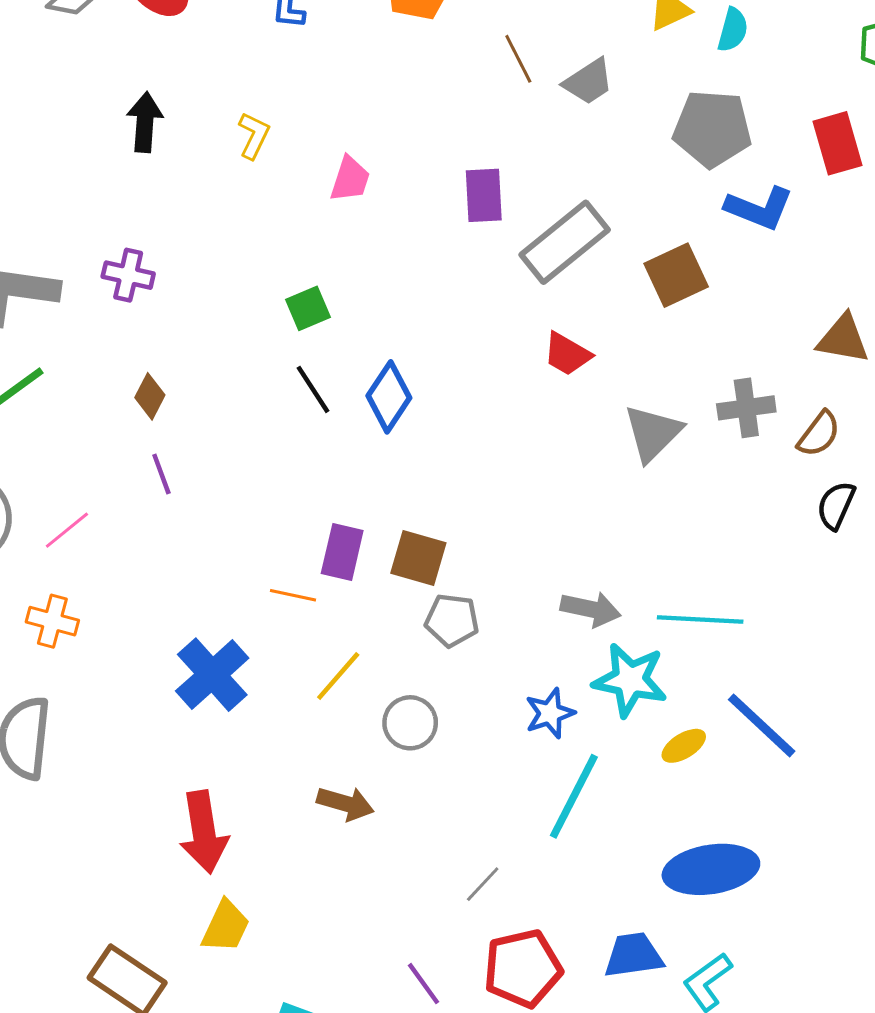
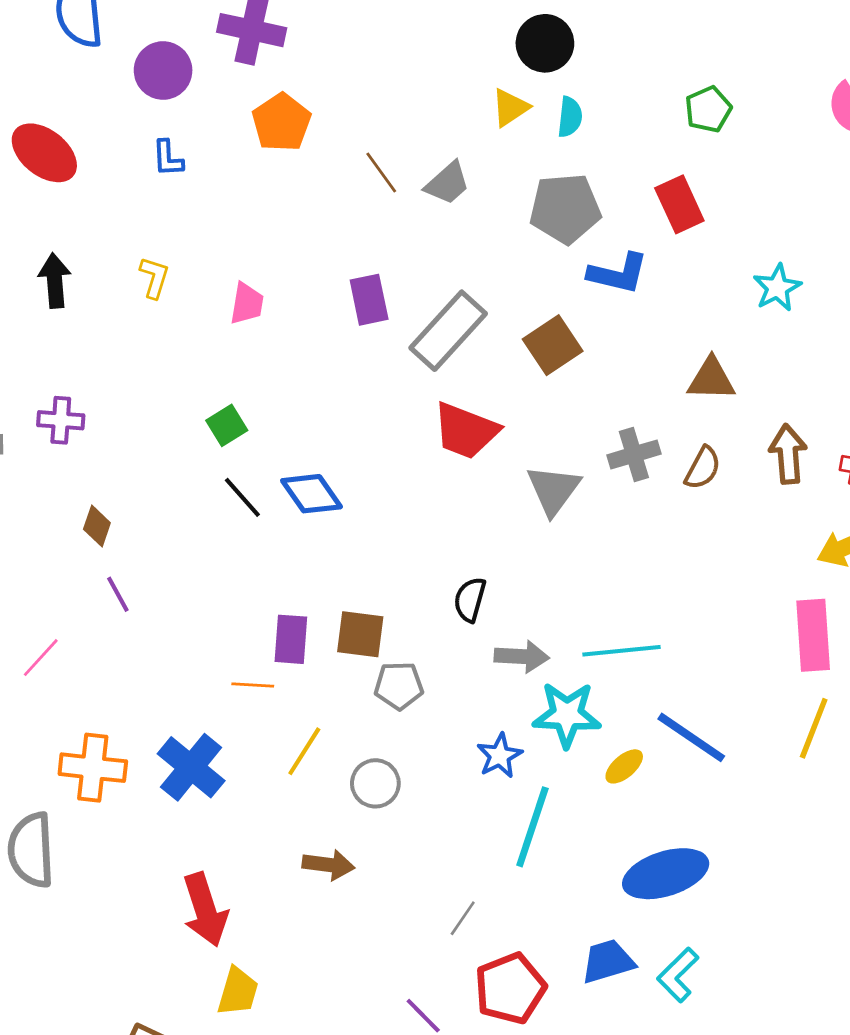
red trapezoid: (567, 354) -> (466, 431), size x1.5
blue diamond: (389, 397) -> (312, 494), turned -60
black semicircle: (836, 505) -> (470, 600), moved
orange cross: (52, 621) -> (93, 768), moved, size x1.4

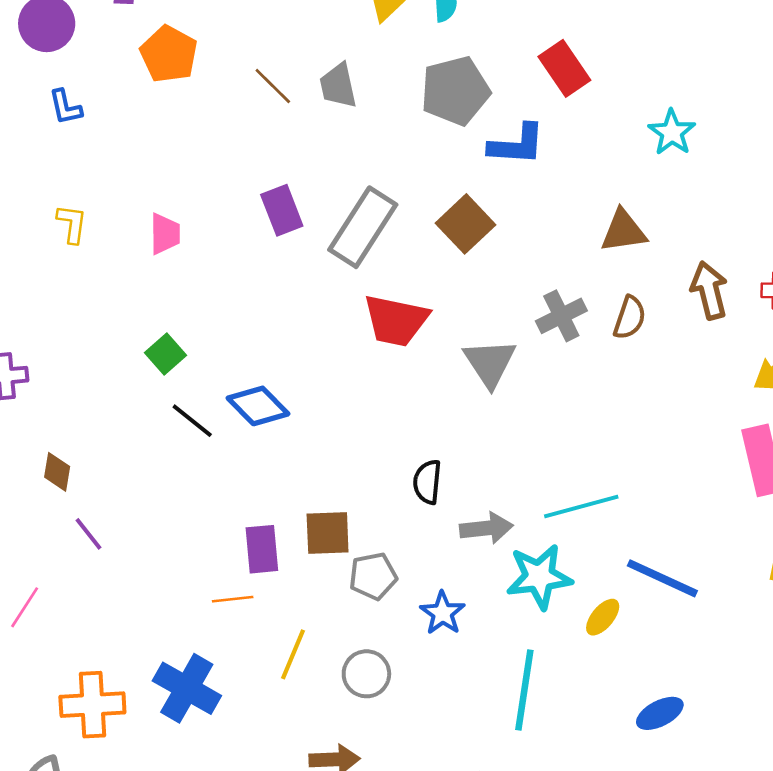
gray trapezoid: (447, 183) -> (338, 86), turned 129
blue star: (500, 756) -> (443, 613), moved
blue ellipse: (666, 874) -> (660, 713), size x0.6

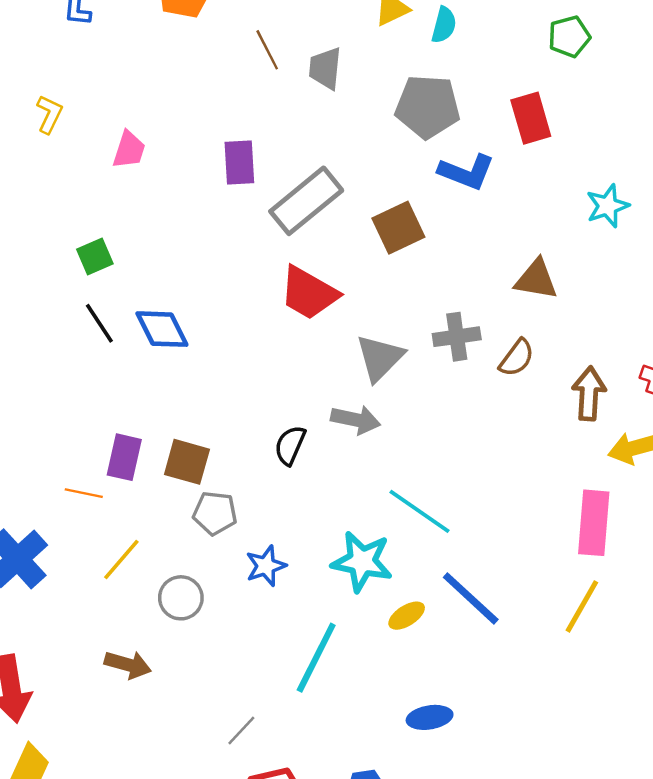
brown arrow: (709, 290) -> (589, 394), moved
cyan line: (581, 506) -> (420, 511), turned 32
gray arrow: (486, 528) -> (356, 420), moved

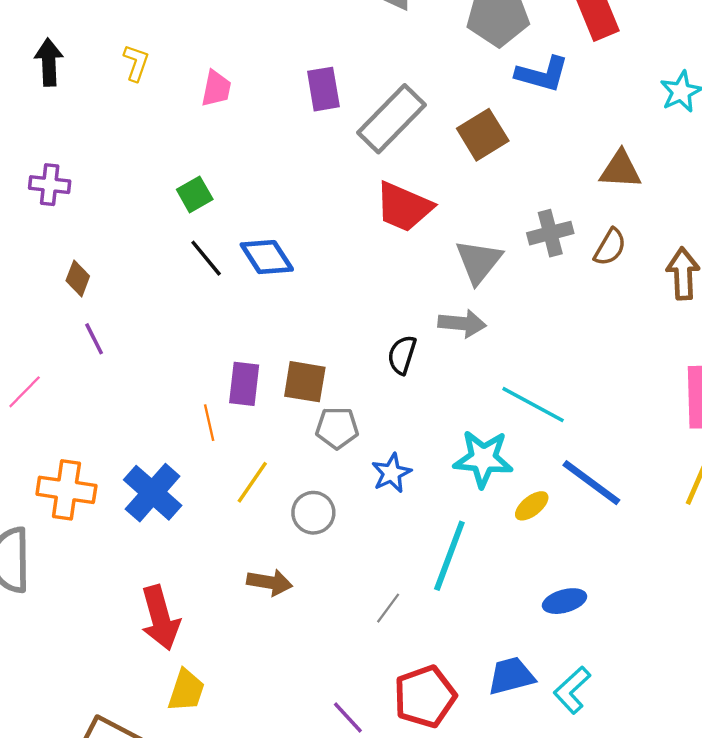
orange line: (84, 493) -> (209, 423), turned 72
gray line: (241, 731) -> (388, 608), moved

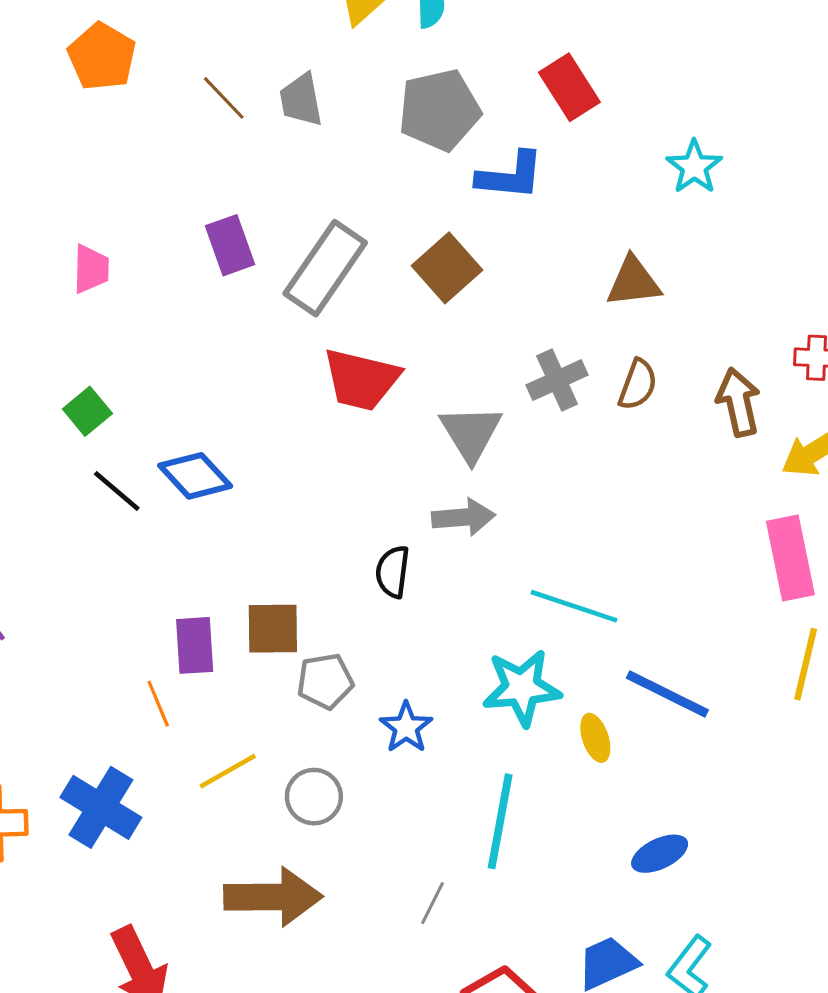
yellow line: (252, 482) -> (228, 771), turned 36
yellow ellipse: (532, 506) -> (595, 738), turned -60
brown arrow: (270, 582) -> (273, 897), size x1.6

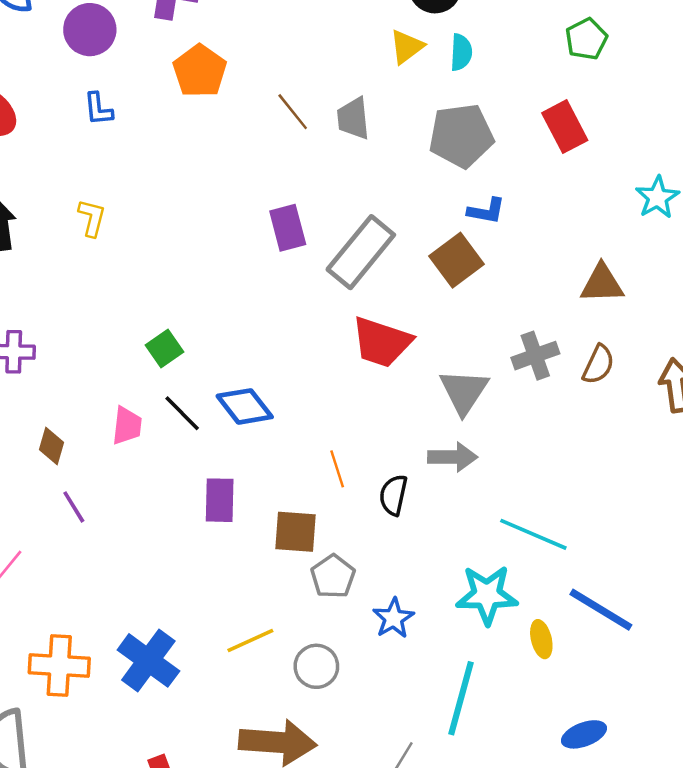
blue L-shape: (510, 176) -> (486, 211), moved, size x0.7
pink trapezoid: (91, 269) -> (127, 426), moved
purple rectangle: (195, 645) -> (220, 500), moved
gray pentagon: (325, 681) -> (333, 576), turned -30
orange line: (158, 704) -> (337, 469), moved

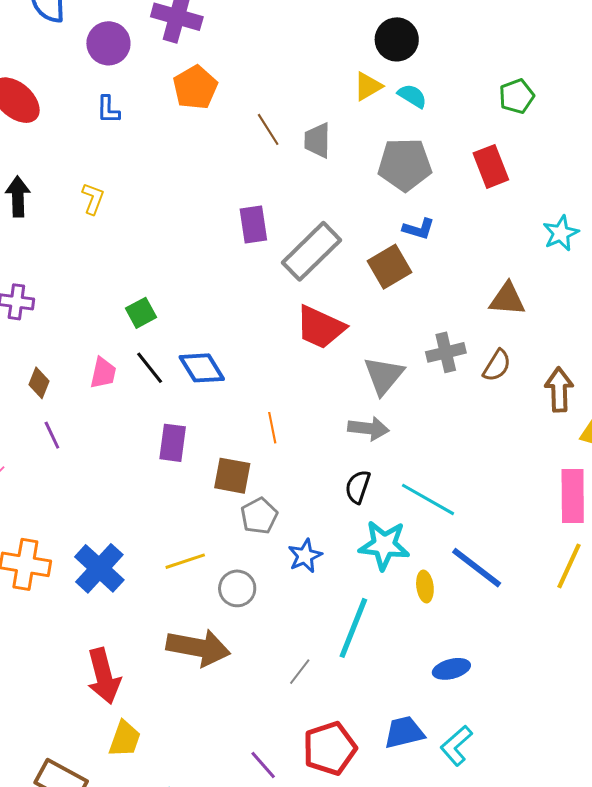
cyan semicircle: (461, 52) -> (412, 96), turned -68
black semicircle: (393, 495) -> (358, 487), moved

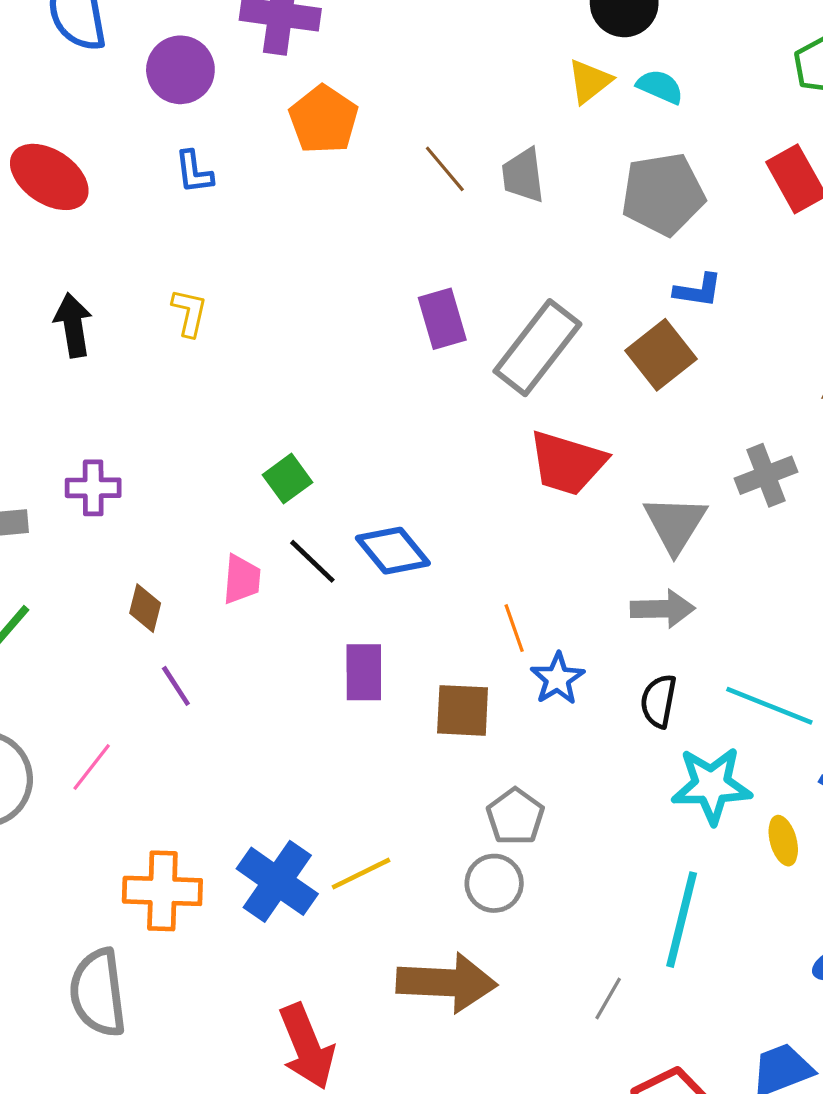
gray pentagon: (259, 516) -> (515, 817), moved
blue star: (305, 556) -> (557, 679), moved
yellow line: (185, 561) -> (361, 874), moved

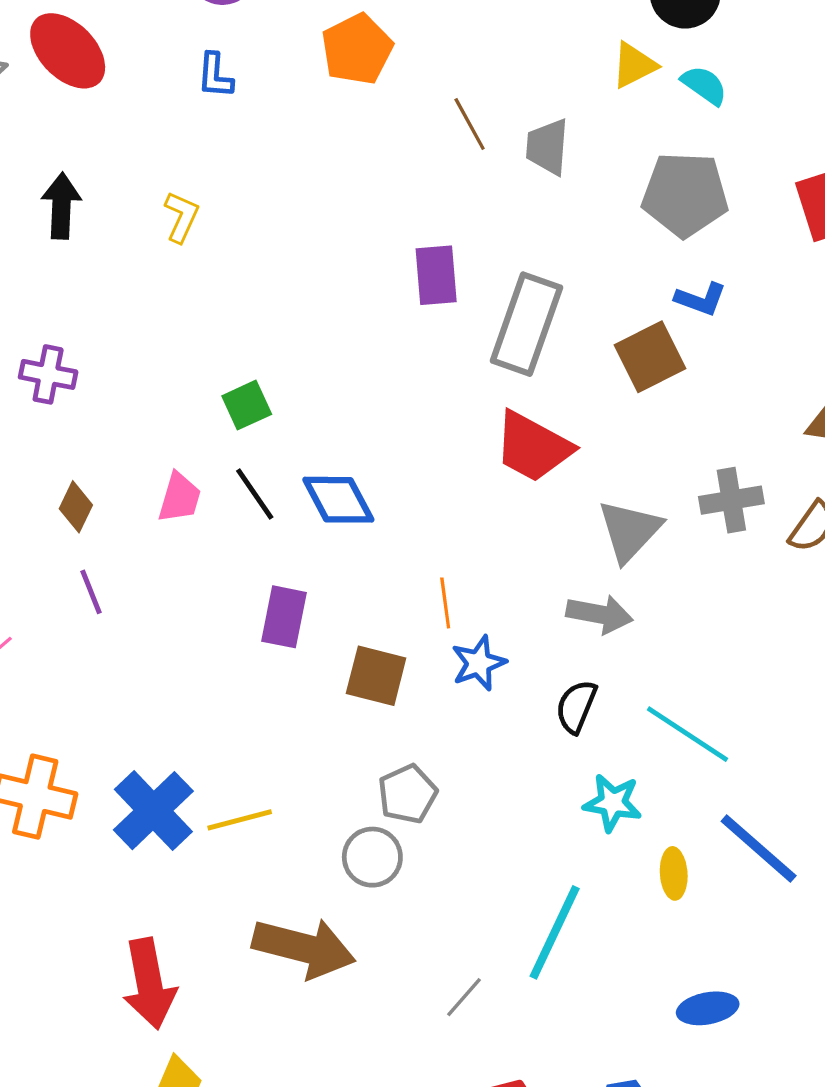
gray rectangle: (537, 348) -> (526, 324), turned -30
cyan star: (712, 785) -> (613, 803), size x0.7

